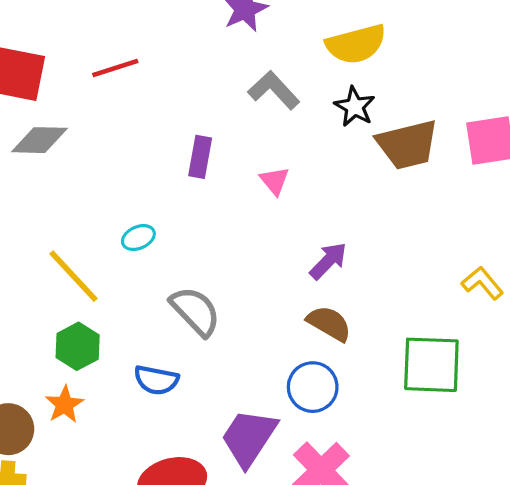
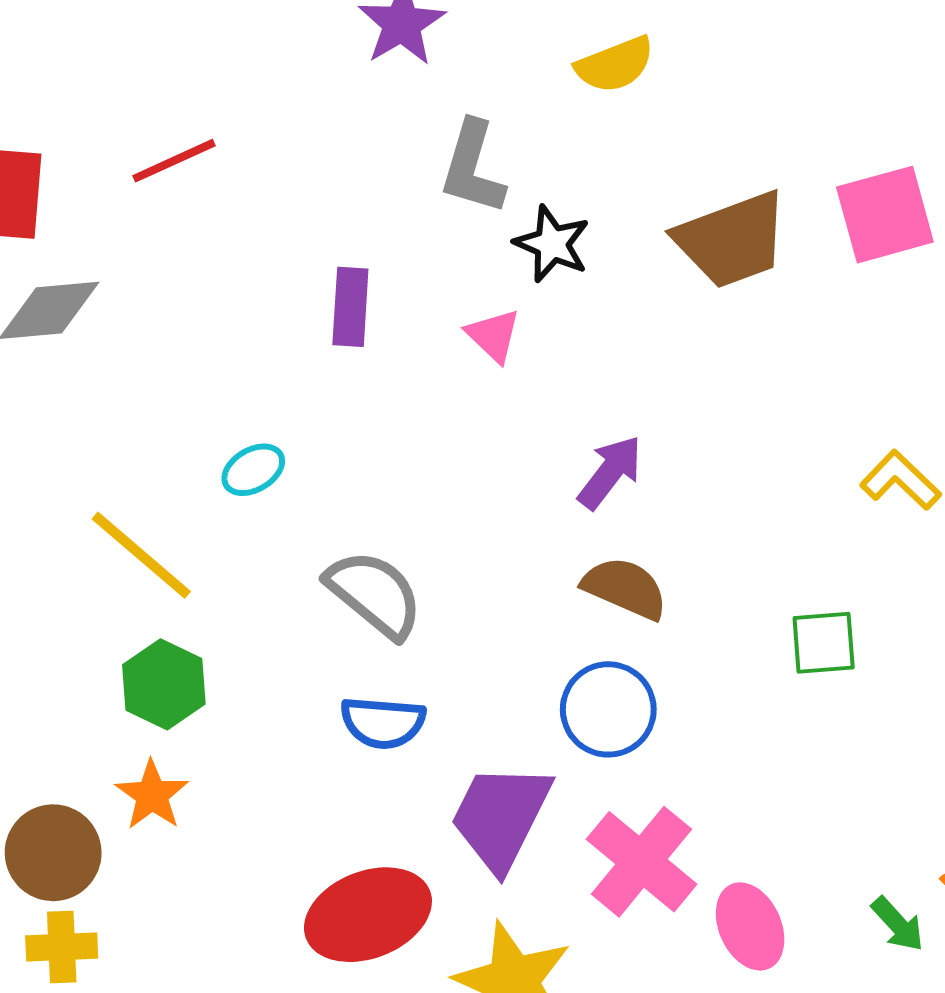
yellow semicircle: (356, 44) -> (615, 65), size x0.7
gray L-shape: (274, 90) -> (473, 168), turned -114
black star: (355, 107) -> (552, 244), moved
green square: (431, 365) -> (824, 643), size x0.6
blue semicircle: (156, 380) -> (383, 723), moved

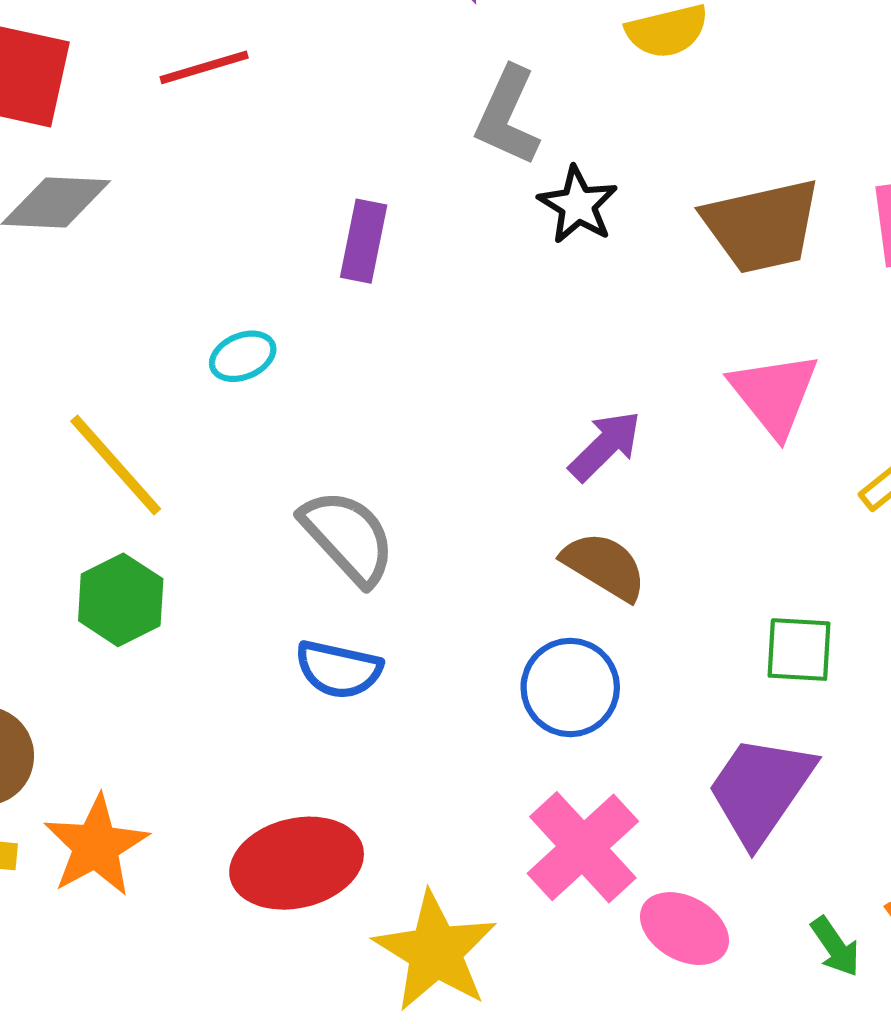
pink triangle: (493, 335) -> (774, 394), moved, size x1.6
cyan ellipse: (253, 470) -> (243, 356), moved
orange star: (152, 795) -> (96, 846), moved, size x1.4
purple trapezoid: (501, 817) -> (760, 790), moved
pink ellipse: (750, 926) -> (684, 929), turned -44

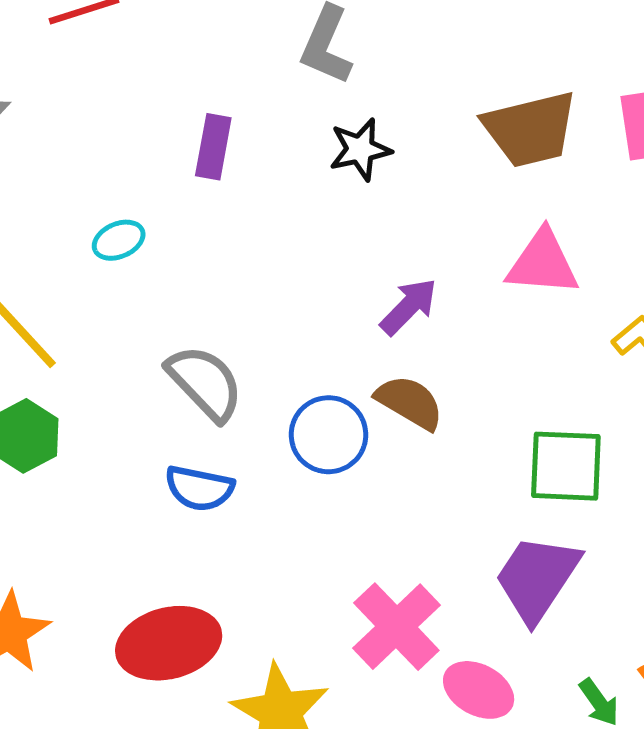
black star: (578, 205) -> (360, 149), moved, turned 30
pink triangle: (774, 394) -> (543, 263), turned -46
green square: (799, 650) -> (566, 466), size x1.4
blue circle: (570, 687) -> (329, 435), moved

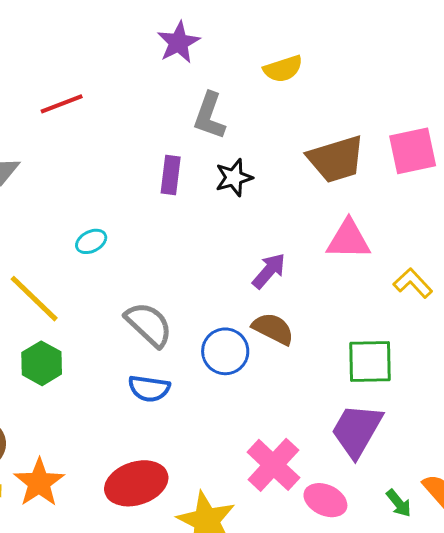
purple rectangle: (213, 147) -> (171, 175), moved

